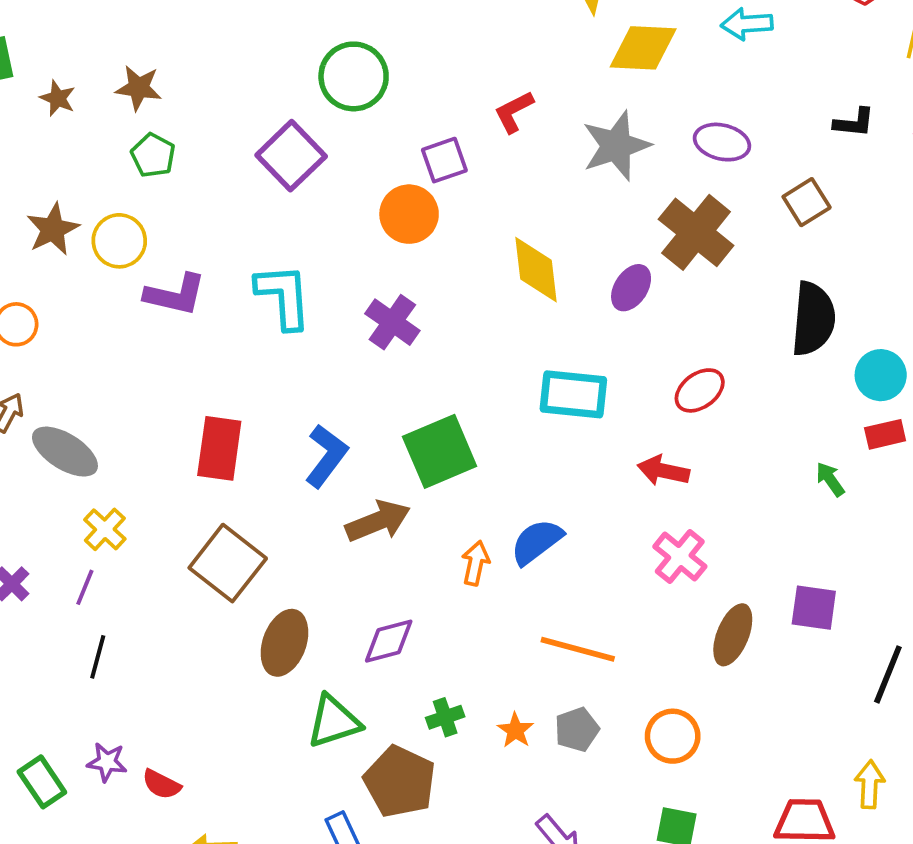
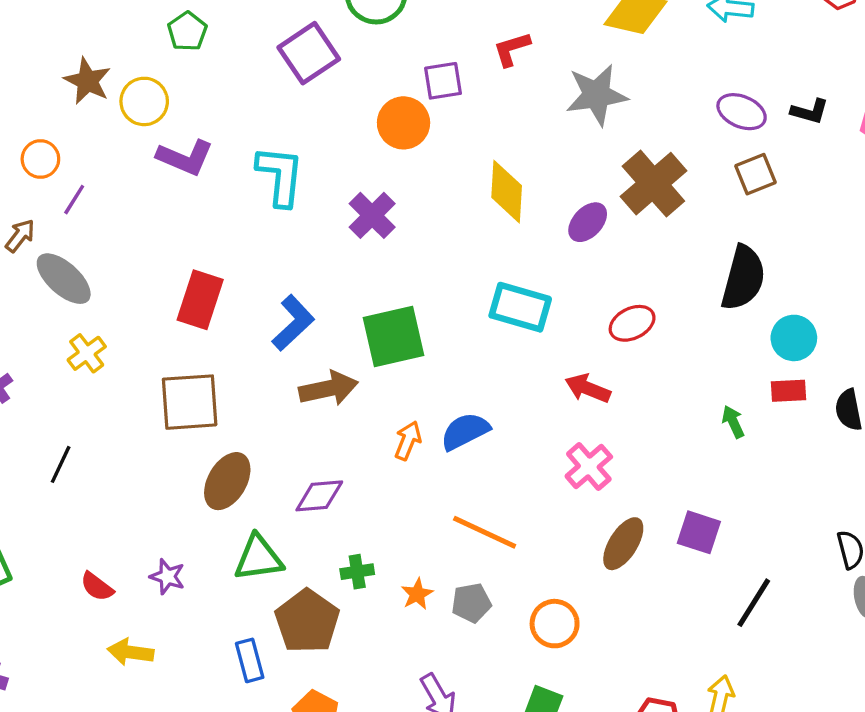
purple ellipse: (722, 142) -> (742, 112), moved
brown star: (53, 229) -> (87, 81), turned -30
brown square: (228, 563) -> (190, 402), turned 38
purple line: (85, 587) -> (74, 200), moved
purple star: (107, 762) -> (167, 577), moved

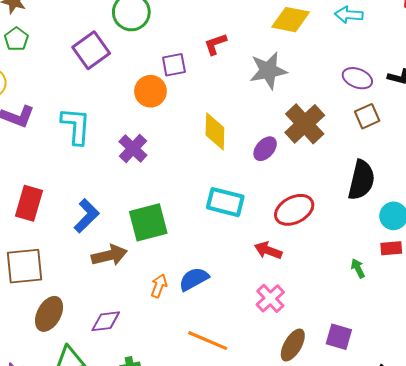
red ellipse: (632, 323) -> (294, 210), size x1.4

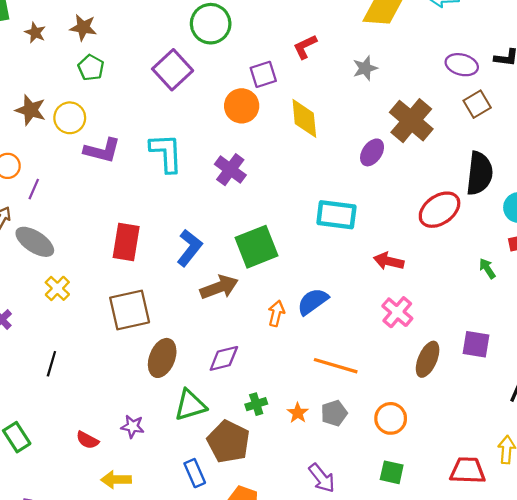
gray star: (268, 71) -> (365, 68), size x0.6
yellow diamond: (215, 131) -> (304, 118), moved
red ellipse: (294, 210) -> (440, 210), moved

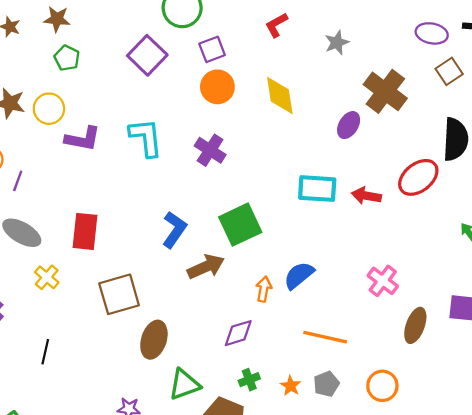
purple square: (263, 74) -> (212, 49), moved
red rectangle: (126, 242) -> (85, 231), moved
red arrow: (389, 261) -> (366, 196), moved
purple diamond: (224, 358) -> (238, 333), moved

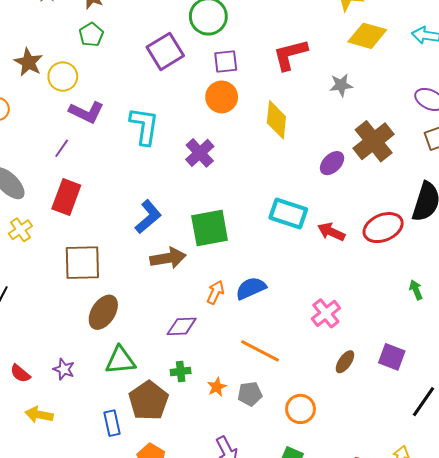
red L-shape: (276, 25) -> (290, 55), size x1.5
purple line: (18, 181) -> (62, 148), moved
brown ellipse: (415, 325) -> (345, 362), size x0.7

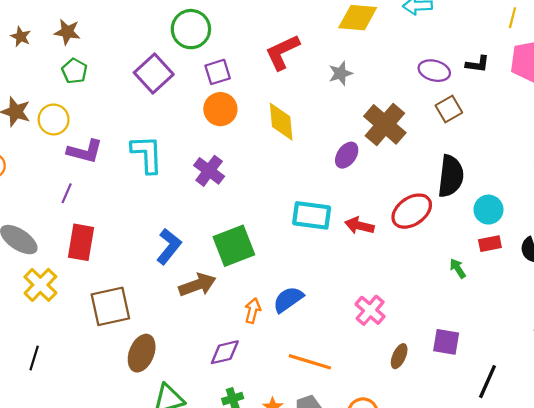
yellow cross: (20, 230) -> (40, 285), size x1.4

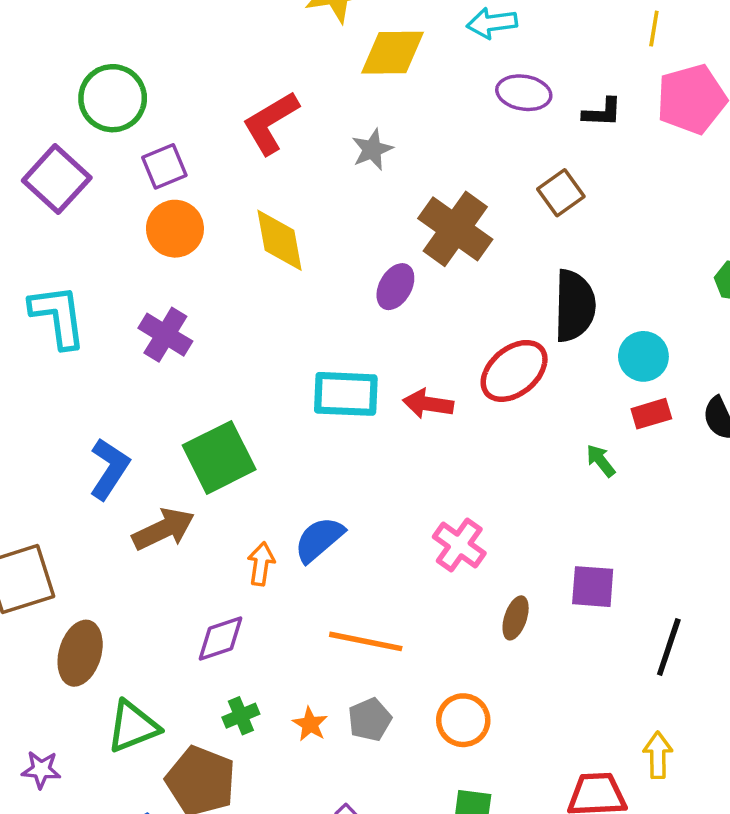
purple ellipse: (434, 71) -> (524, 93), moved

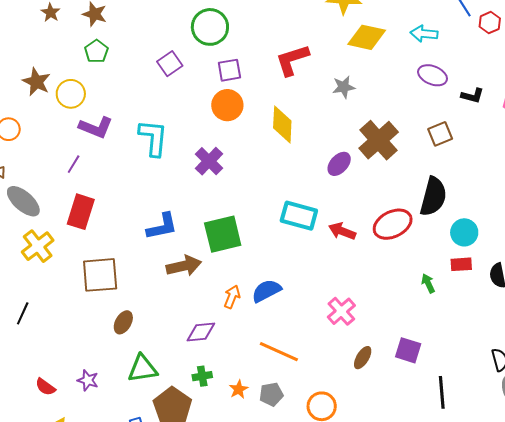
purple square: (57, 179) -> (170, 64), size x0.7
blue L-shape: (109, 469) -> (162, 226), turned 32
black line: (669, 647) -> (442, 392), turned -36
brown ellipse: (80, 653) -> (123, 322), size x0.7

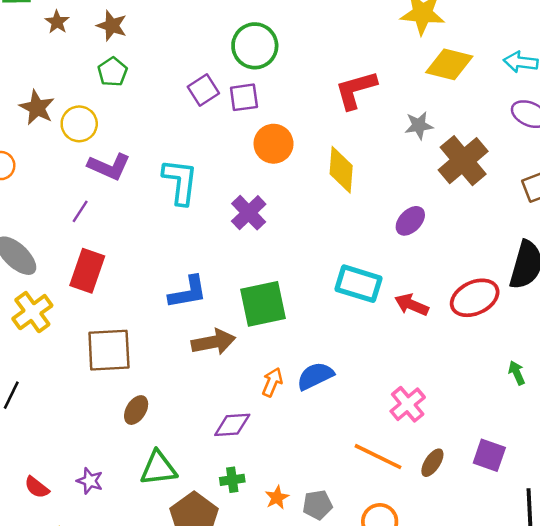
purple square: (229, 70) -> (244, 97), moved
brown cross: (379, 140) -> (463, 161), moved
orange line: (279, 352) -> (378, 457), moved

